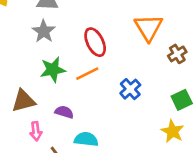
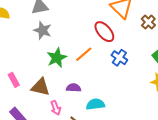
red ellipse: (95, 42) -> (104, 32), moved
brown triangle: (23, 101) -> (40, 87), turned 42

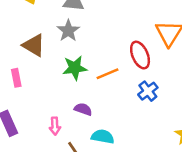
brown triangle: (40, 87) -> (34, 45), moved

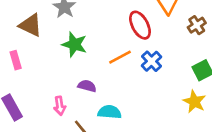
green star: (75, 68) -> (74, 44), turned 30
orange line: (108, 74) -> (120, 57), moved

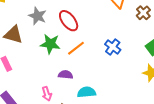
red ellipse: (140, 25) -> (69, 21), moved
orange line: (120, 57) -> (76, 48), moved

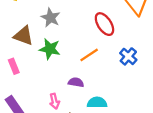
red ellipse: (69, 21) -> (104, 24), moved
green star: (50, 44) -> (50, 49), moved

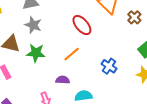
blue cross: (128, 56) -> (109, 66), moved

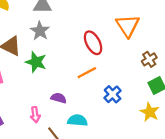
brown cross: (134, 17) -> (149, 59), moved
orange line: (72, 54) -> (87, 73), moved

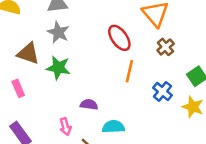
brown cross: (149, 59) -> (166, 47), moved
orange line: (87, 73) -> (129, 71), moved, turned -42
blue cross: (113, 94) -> (163, 91), moved

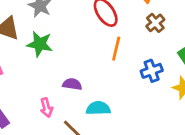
blue cross: (163, 91) -> (152, 71), turned 30

